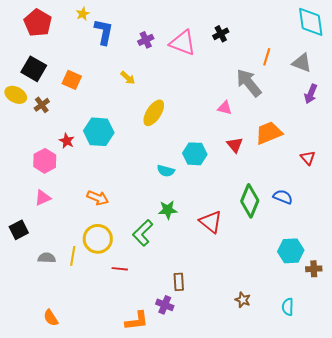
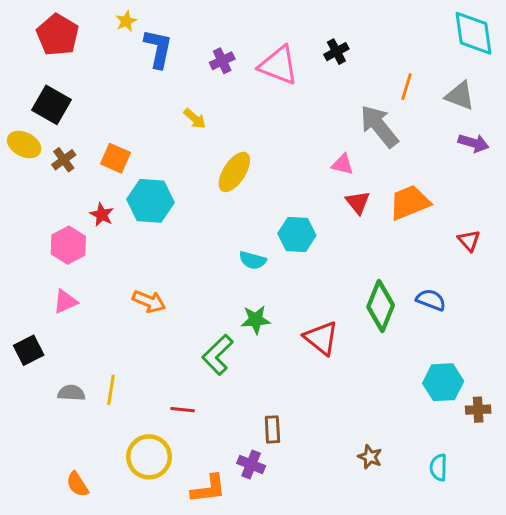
orange square: (72, 80) -> (115, 158), moved
purple arrow: (311, 94) -> (474, 143), turned -96
red triangle: (235, 145) -> (358, 202), moved
yellow circle: (98, 239) -> (149, 457), moved

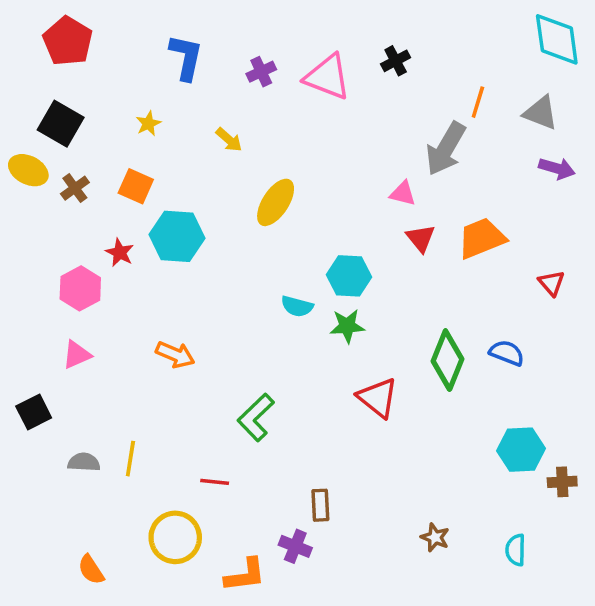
yellow star: (126, 21) -> (148, 124), moved
gray arrow: (379, 126) -> (446, 149), turned -111
green star: (256, 320) -> (347, 326), moved

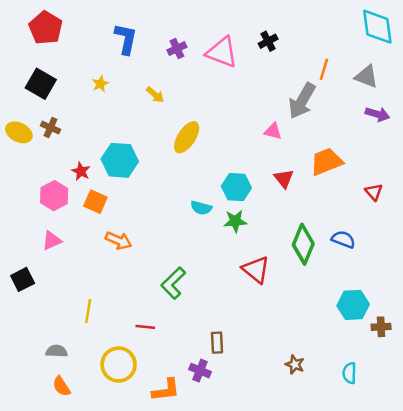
yellow ellipse: (28, 170) -> (19, 132), moved
orange square: (136, 186) -> (95, 202), moved
brown cross: (75, 188) -> (50, 128), turned -30
red triangle: (421, 238) -> (284, 179), moved
gray semicircle: (84, 462) -> (57, 351), moved

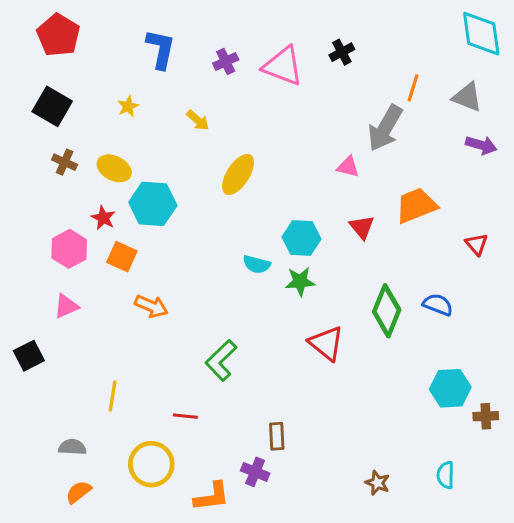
yellow ellipse: (19, 132) -> (114, 168), moved
brown star: (295, 365) -> (377, 483), moved
orange semicircle: (61, 386) -> (79, 492), turned 85

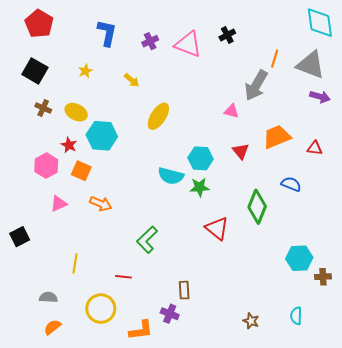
gray triangle: (467, 97) -> (311, 65), size x1.4
red triangle: (477, 244) -> (315, 148), moved, turned -42
cyan semicircle: (257, 264) -> (171, 176), size x1.4
blue semicircle: (438, 305) -> (291, 184), moved
pink triangle: (66, 306) -> (59, 204), moved

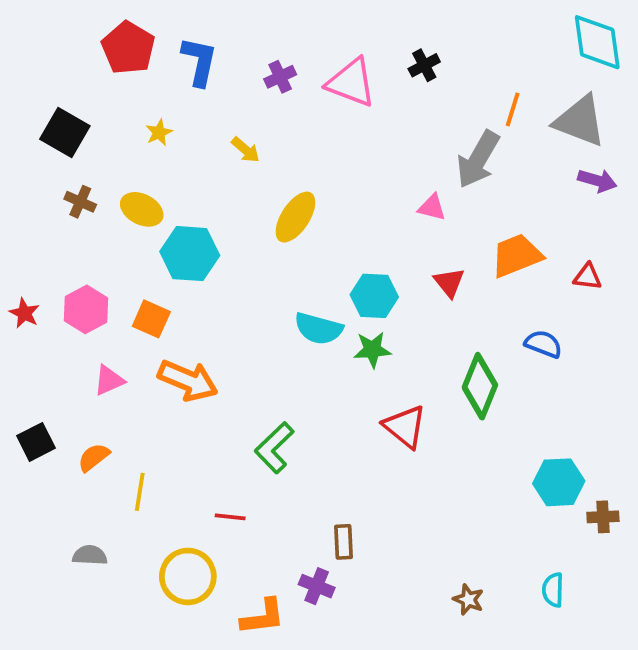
red pentagon: (39, 24) -> (128, 48), moved
red star: (69, 145) -> (24, 313), moved
orange arrow: (101, 204) -> (188, 380), size x1.4
orange semicircle: (52, 327) -> (94, 457), moved

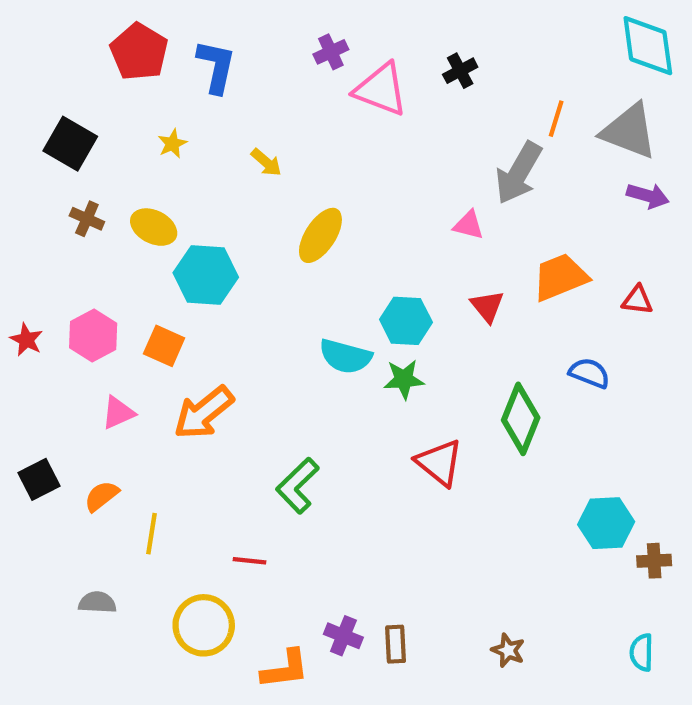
purple cross: (280, 77) -> (331, 52), moved
orange arrow: (188, 380) -> (204, 413), turned 118
brown rectangle: (344, 542) -> (396, 644), moved
cyan semicircle: (553, 590) -> (642, 652), moved

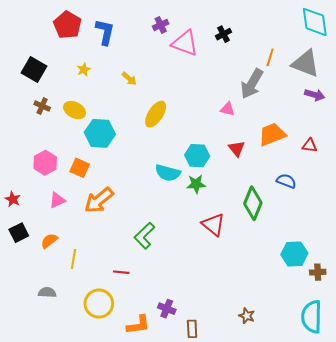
red star: (26, 340) -> (13, 199), moved
brown rectangle: (396, 644) -> (192, 329), moved
cyan semicircle: (642, 652) -> (312, 317), size x1.8

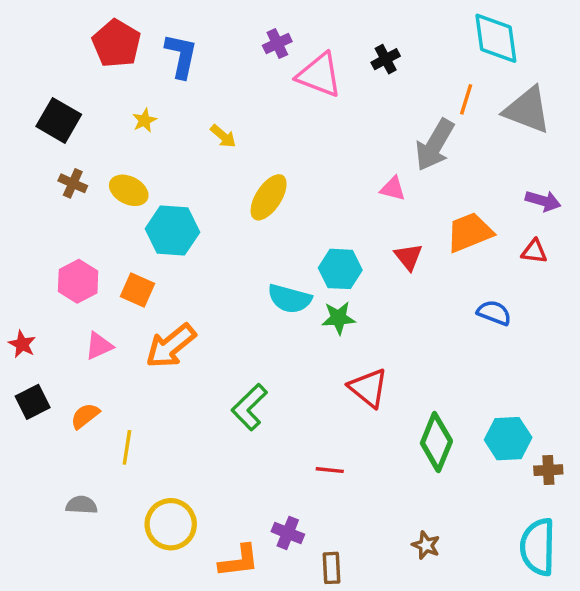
cyan diamond: (315, 22) -> (496, 38), moved
purple arrow: (315, 95) -> (543, 201), moved
green diamond: (253, 203) -> (436, 442), moved
red line: (121, 272) -> (330, 470), moved

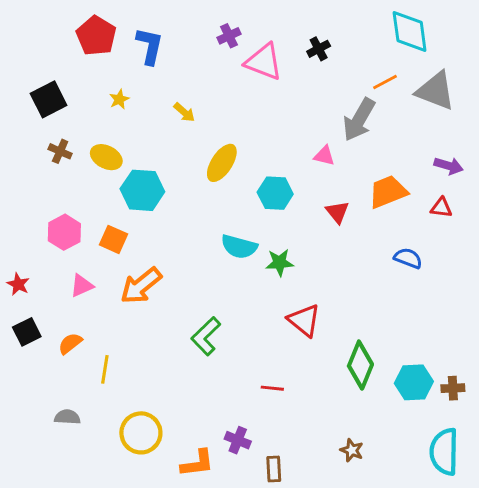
orange line: (466, 99) -> (385, 82), turned 45
black square: (59, 120) -> (49, 99), turned 33
cyan hexagon: (340, 269) -> (275, 193), moved
cyan hexagon: (508, 439) -> (414, 382), moved

